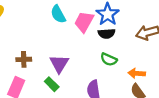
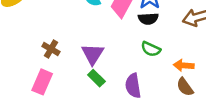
brown cross: (24, 59) -> (51, 49), turned 32
green rectangle: (52, 84) -> (96, 78), moved

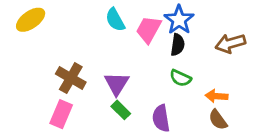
black semicircle: (148, 19) -> (178, 45), turned -78
brown cross: (51, 49) -> (71, 78), size x1.5

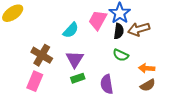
cyan semicircle: (115, 20) -> (71, 30), moved, turned -108
brown arrow: (230, 43) -> (139, 29), moved
green rectangle: (121, 110) -> (78, 78), turned -64
brown semicircle: (218, 120) -> (148, 85), turned -84

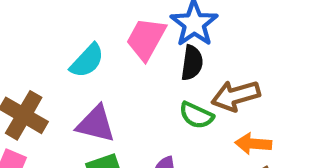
brown arrow: (139, 29) -> (236, 96), moved
purple triangle: (75, 59) -> (96, 124), turned -48

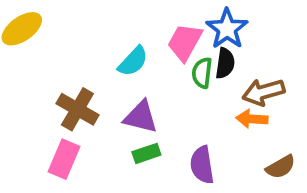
green semicircle: (196, 115) -> (202, 73), moved, turned 72
orange arrow: (253, 144) -> (252, 119), moved

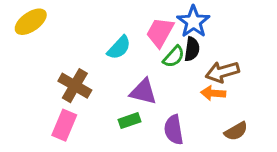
green semicircle: (202, 73) -> (174, 57), turned -145
purple triangle: (141, 117) -> (143, 92), moved

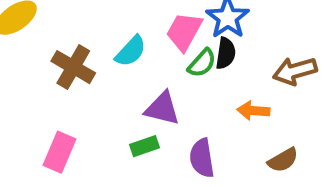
brown arrow: (222, 72) -> (295, 71), moved
brown cross: (75, 86) -> (73, 67), moved

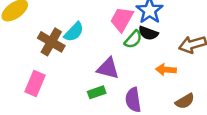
cyan semicircle: (131, 51) -> (74, 32), moved
black semicircle: (226, 53) -> (148, 33), turned 102
pink rectangle: (59, 152) -> (35, 83), moved

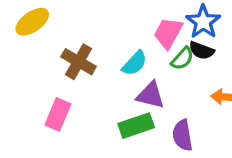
cyan semicircle: (74, 32) -> (135, 63), moved
green rectangle: (97, 92) -> (136, 126), size x1.5

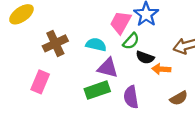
black semicircle: (202, 51) -> (145, 57), moved
brown cross: (79, 62) -> (55, 43), turned 35
cyan semicircle: (135, 63) -> (96, 45), turned -120

